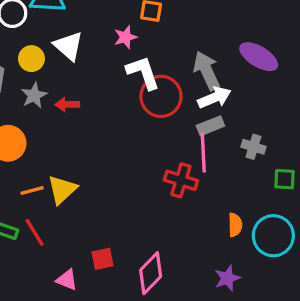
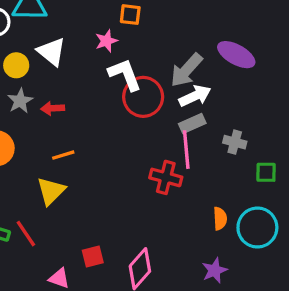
gray arrow: (207, 71) -> (186, 70), turned -111
orange line: (32, 191) -> (63, 155), moved

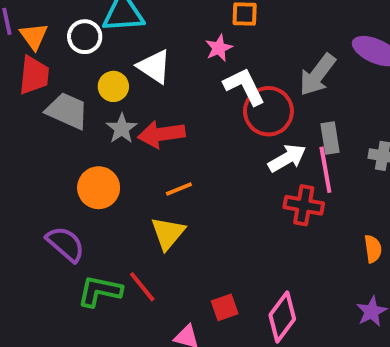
white arrow: (195, 96) -> (287, 158), moved
red arrow: (53, 108) -> (161, 134), size x1.6
gray rectangle: (192, 123) -> (330, 138), turned -70

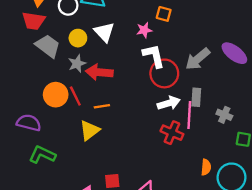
red trapezoid: (34, 75) -> (34, 21), turned 80
purple semicircle: (65, 244) -> (29, 123), turned -40
red line: (142, 287) -> (75, 96), moved

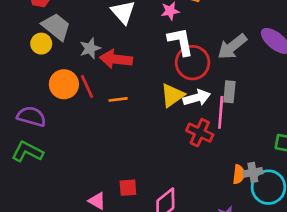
yellow circle: (78, 38) -> (41, 44), moved
gray cross: (224, 115) -> (253, 172), moved, turned -35
yellow triangle: (90, 130) -> (172, 95), moved
green L-shape: (42, 155) -> (27, 152), moved

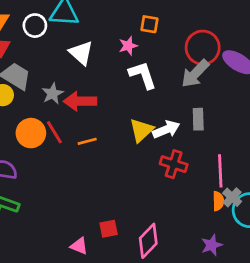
red circle: (193, 63) -> (203, 48), moved
pink line: (221, 112) -> (220, 171), moved
gray cross: (253, 172) -> (232, 197), turned -30

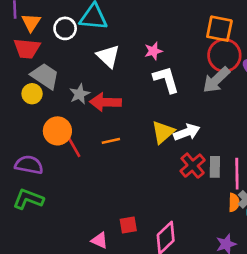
orange square: (149, 24) -> (219, 29), moved, size x1.5
gray rectangle: (198, 119) -> (215, 167), moved
red line: (54, 132) -> (74, 146), moved
red cross: (174, 164) -> (193, 166), turned 30

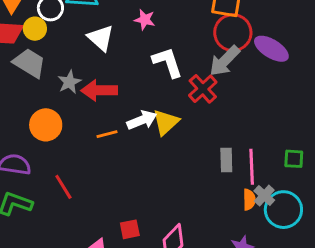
pink star: (153, 51) -> (145, 20), moved, turned 30
yellow circle: (32, 94) -> (35, 29), moved
white arrow: (187, 132) -> (142, 120), moved
red line: (74, 146) -> (63, 187), moved
red cross: (193, 166) -> (203, 89), moved

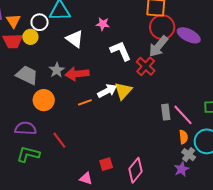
gray trapezoid: (29, 63) -> (27, 75), moved
pink line: (252, 167) -> (183, 115), turned -35
gray cross: (264, 196) -> (189, 155), moved

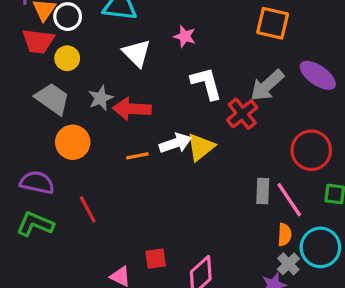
white circle: (40, 22) -> (68, 17), moved
red circle: (162, 27) -> (311, 150), moved
yellow circle: (30, 37) -> (67, 58), moved

